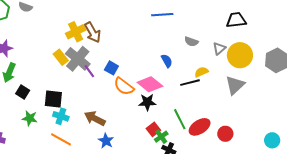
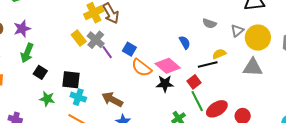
gray cross: (78, 59) -> (96, 40), size x0.7
gray triangle: (235, 85) -> (253, 67), turned 45
red square: (153, 129) -> (194, 82), moved

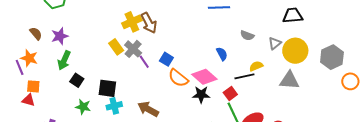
cyan cross: (78, 97) -> (114, 106), turned -35

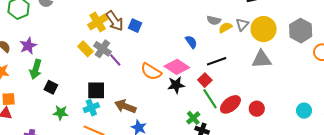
blue square: (166, 59) -> (135, 26), moved
yellow semicircle: (256, 66) -> (225, 28), moved
black square: (107, 88) -> (96, 90), moved

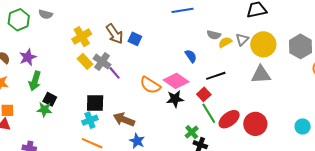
yellow cross: (98, 22) -> (82, 37), moved
red circle: (257, 109) -> (255, 124), size x1.5
green star: (61, 113) -> (44, 110), moved

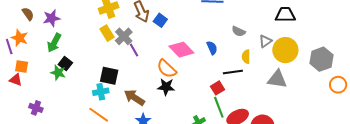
yellow semicircle: (225, 42) -> (246, 57), moved, turned -72
pink diamond: (176, 81) -> (181, 50), moved
black star: (175, 99) -> (166, 87), moved

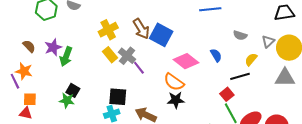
blue square: (160, 20) -> (161, 35), size x1.6
green arrow: (54, 43) -> (66, 56), moved
yellow semicircle: (246, 57) -> (251, 59), turned 48

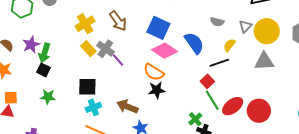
blue square: (161, 35) -> (158, 28), moved
blue semicircle: (216, 55) -> (194, 43), size x1.6
black square: (73, 90) -> (43, 70), moved
black square: (118, 97) -> (87, 87), moved

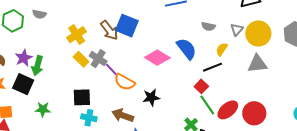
blue square: (158, 28) -> (127, 26), moved
black square: (43, 70) -> (23, 84), moved, size x1.5
orange semicircle: (154, 72) -> (125, 82), moved
cyan cross: (93, 107) -> (89, 118), turned 35

